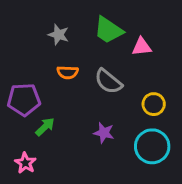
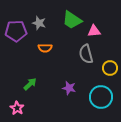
gray semicircle: (108, 81) -> (86, 54), moved, turned 36
purple pentagon: (24, 100) -> (16, 31), moved
yellow circle: (154, 104) -> (110, 68), moved

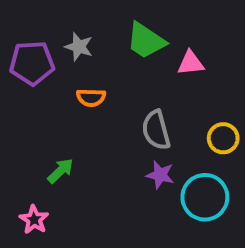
gray semicircle: (86, 54) -> (156, 130), moved
purple star: (69, 88) -> (160, 175), moved

